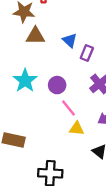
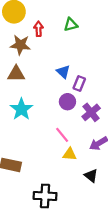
brown triangle: (35, 36) -> (16, 74), moved
purple circle: (57, 85) -> (67, 102), moved

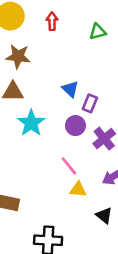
green triangle: (71, 25) -> (98, 32), moved
red arrow: (39, 29) -> (52, 21), moved
cyan star: (21, 109) -> (31, 123), moved

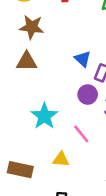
cyan star: (31, 123) -> (44, 116), moved
yellow triangle: (78, 189) -> (61, 159), moved

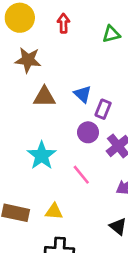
brown triangle: (27, 61) -> (44, 97), moved
yellow triangle: (61, 159) -> (54, 211), moved

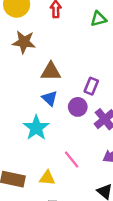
blue triangle: (83, 94) -> (50, 98), moved
brown triangle: (44, 97) -> (51, 71), moved
pink line: (81, 175) -> (72, 160), moved

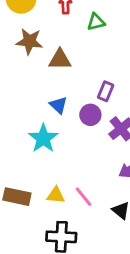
green triangle: (99, 19) -> (96, 22), moved
brown triangle: (51, 71) -> (60, 59), moved
pink line: (72, 160) -> (83, 197), moved

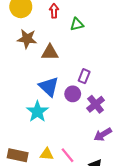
blue triangle: (58, 105) -> (49, 87), size x1.5

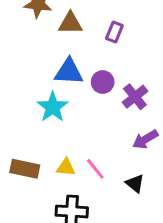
purple rectangle: (84, 76) -> (114, 32), moved
blue triangle: (49, 87) -> (69, 72), turned -40

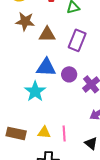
purple rectangle: (114, 32) -> (77, 40), size x1.5
pink line: (95, 169) -> (64, 133), turned 35

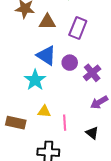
blue triangle: (46, 67) -> (46, 55), turned 30
yellow triangle: (44, 132) -> (44, 111), moved

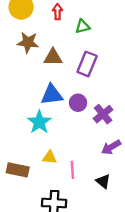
blue triangle: (46, 55) -> (52, 95), turned -40

